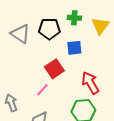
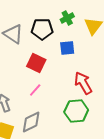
green cross: (74, 18) -> (67, 18), turned -32
red square: (54, 69) -> (36, 63), moved, turned -30

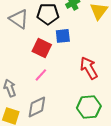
blue square: (67, 48) -> (63, 36), moved
green hexagon: (76, 111) -> (89, 107), moved

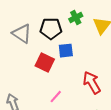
pink line: (41, 75) -> (56, 97), moved

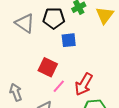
red square: (45, 63) -> (48, 67), moved
red arrow: (92, 83) -> (84, 84), moved, turned -120

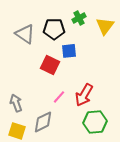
red square: (48, 67) -> (50, 65), moved

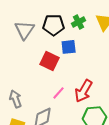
green cross: (79, 18) -> (79, 22), moved
gray triangle: (25, 34) -> (25, 30), turned 30

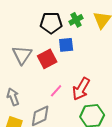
gray triangle: (25, 30) -> (22, 55), moved
red square: (50, 61) -> (47, 59), turned 36

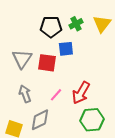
red square: (47, 59) -> (47, 63), turned 36
gray arrow: (13, 97) -> (25, 94), moved

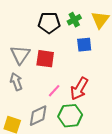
blue square: (66, 49) -> (84, 45), moved
gray arrow: (25, 94) -> (16, 82), moved
green hexagon: (92, 120) -> (70, 116), moved

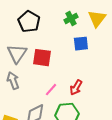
black pentagon: (49, 23) -> (29, 22), moved, turned 30
red arrow: (79, 89) -> (76, 88), size x0.7

